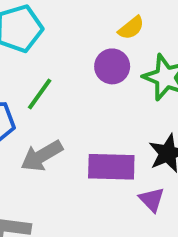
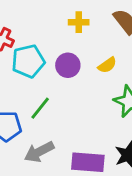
purple circle: (112, 66) -> (68, 65), moved

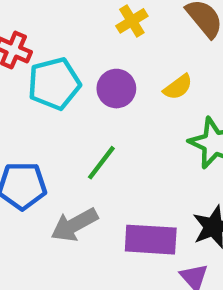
yellow cross: (79, 22) -> (132, 21), turned -30
green line: (40, 108) -> (101, 163), moved

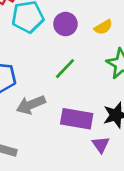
green line: (101, 163) -> (65, 69), moved

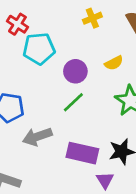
purple circle: (65, 24) -> (75, 71), moved

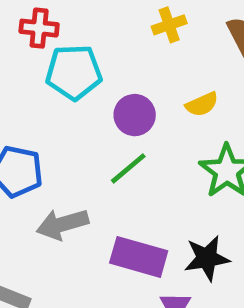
red cross: (17, 24) -> (39, 28), turned -30

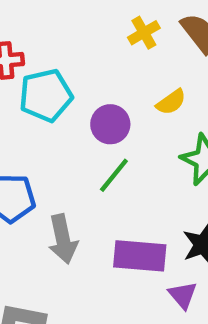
yellow cross: (169, 25) -> (144, 33), moved
gray arrow: (62, 224) -> (63, 239), turned -75

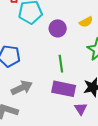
green line: (114, 175) -> (61, 64), moved, turned -54
gray arrow: (63, 239) -> (22, 88), moved, turned -110

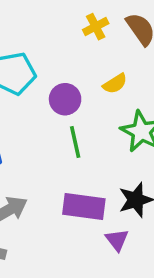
green line: (61, 64) -> (75, 142), moved

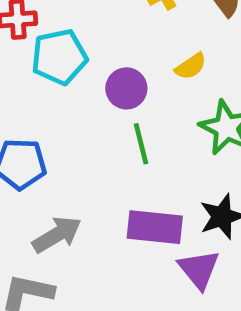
purple triangle: (117, 240) -> (199, 269), size x1.4

